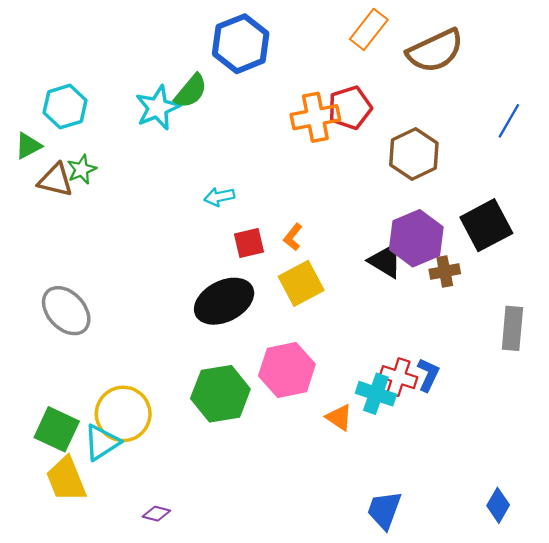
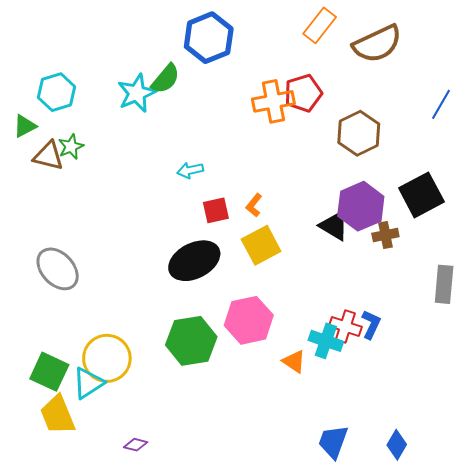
blue diamond: (498, 505) -> (397, 445), moved

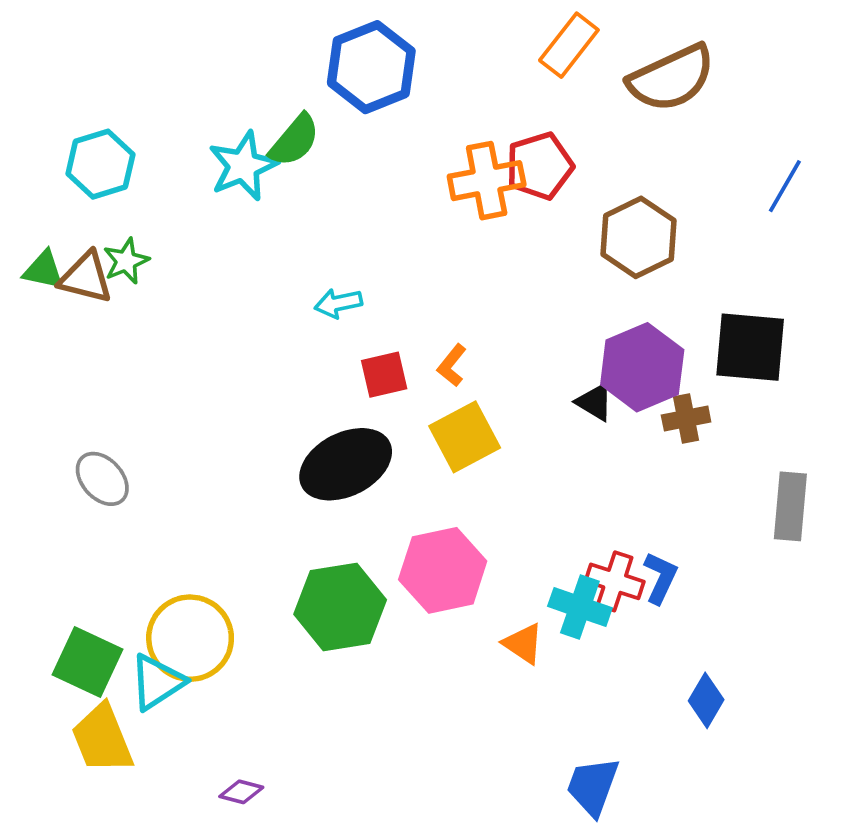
green triangle: (25, 126) -> (44, 270), moved, turned 40
black square: (421, 195) -> (750, 347), turned 33
black triangle: (334, 226) -> (595, 402), size x0.7
gray ellipse: (58, 269) -> (102, 479), size x0.7
blue diamond: (397, 445) -> (706, 700), moved

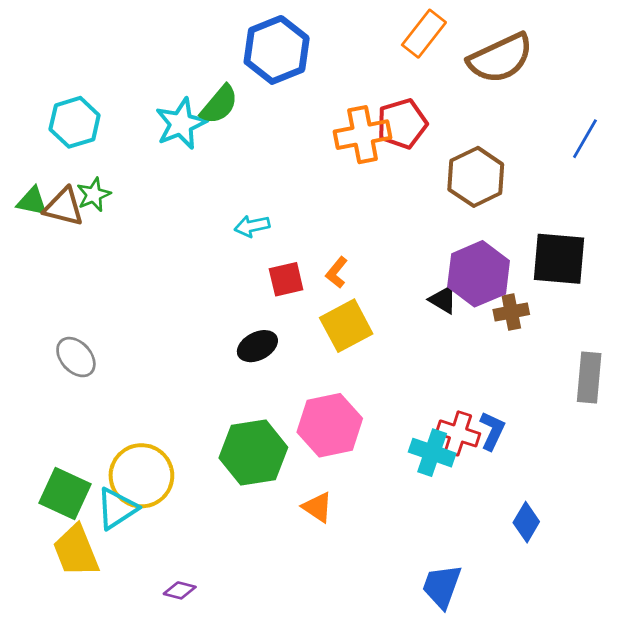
black ellipse: (346, 464) -> (257, 346), size x0.6
orange triangle: (523, 644) -> (317, 507), moved

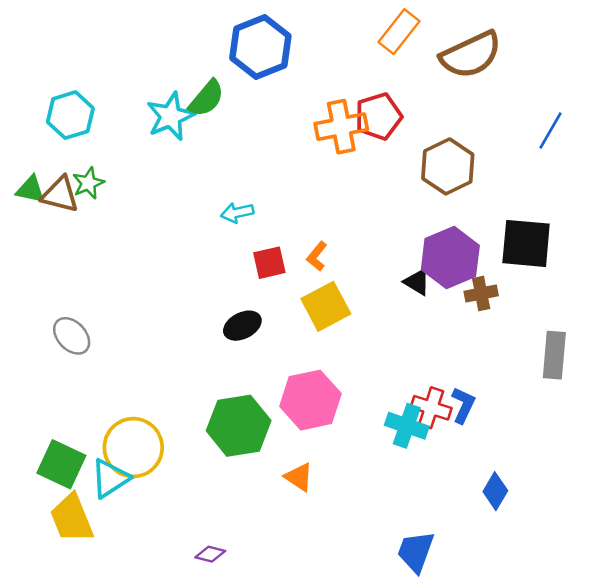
purple diamond: (180, 590) -> (210, 554), moved

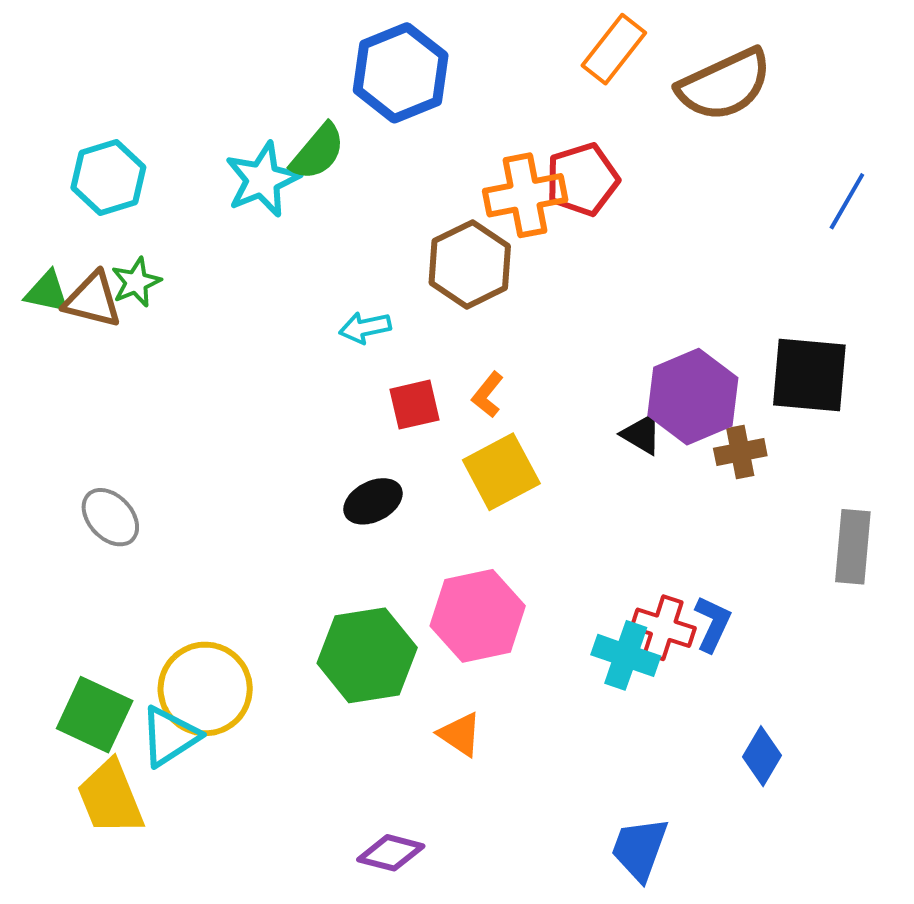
brown hexagon: (448, 166) -> (470, 264), moved
purple diamond: (210, 554) -> (391, 853), moved, size x1.4

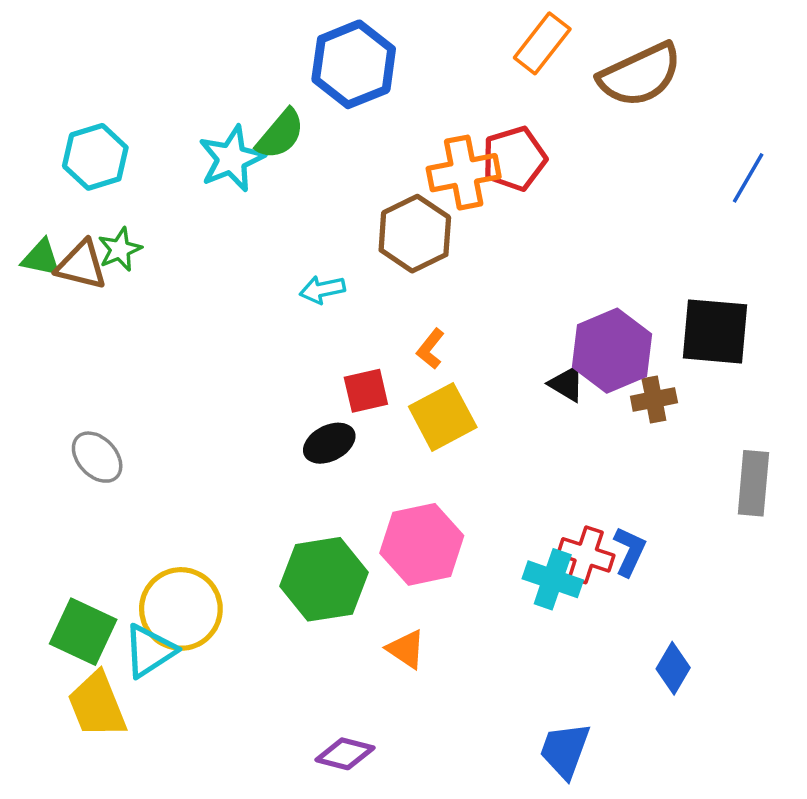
red square: (414, 405) -> (366, 391), moved

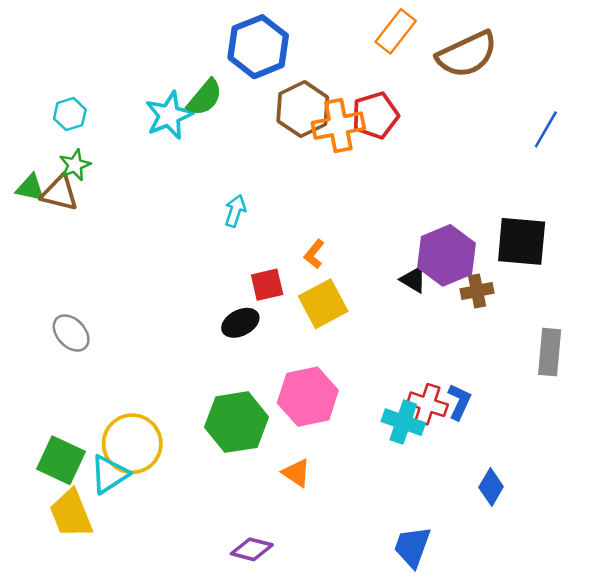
cyan hexagon: (95, 157) -> (70, 114), size x0.7
brown hexagon: (415, 234) -> (303, 109), moved
green star: (120, 249) -> (75, 165), moved
cyan arrow: (322, 290) -> (235, 211), turned 120

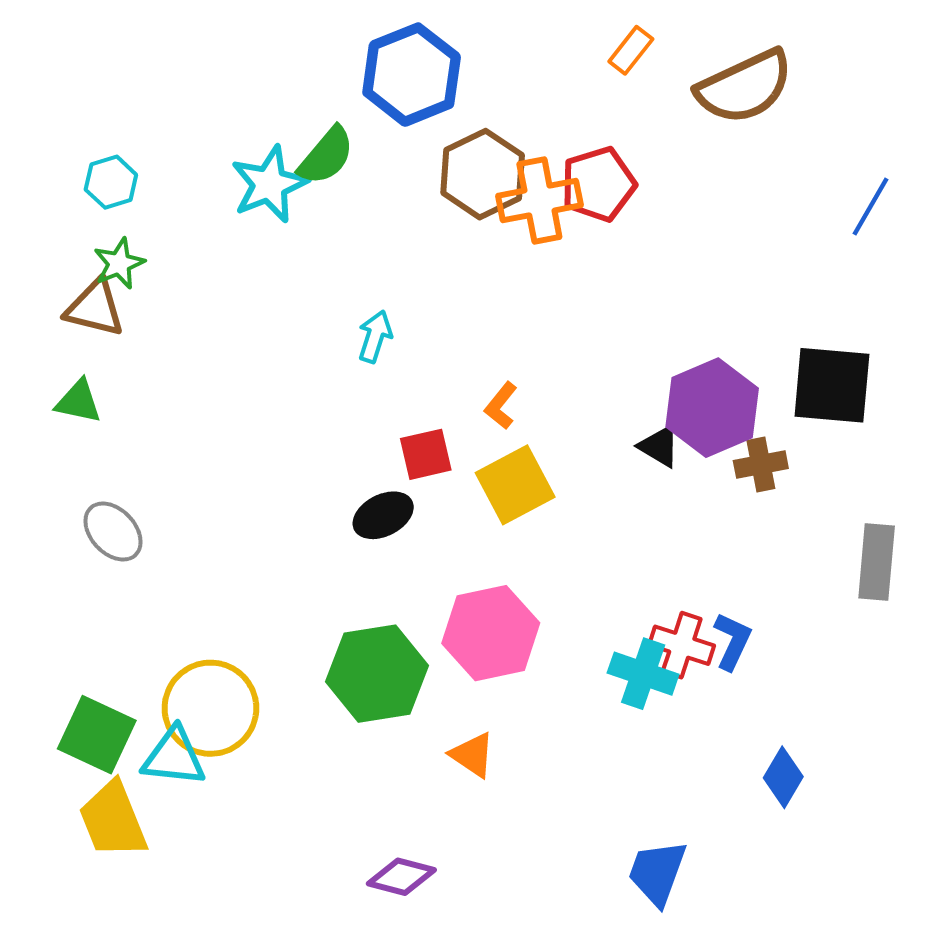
orange rectangle: (396, 31) -> (631, 50), size x0.7
green triangle: (30, 188) -> (78, 402), moved
cyan triangle: (109, 474) -> (174, 757), turned 39

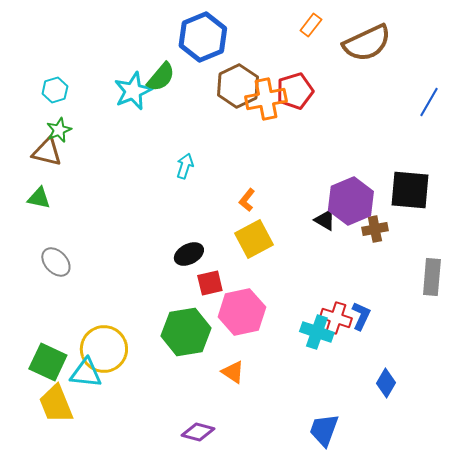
red square: (426, 454) -> (210, 283), moved

